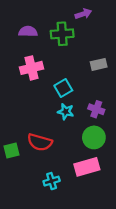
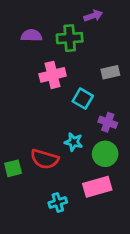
pink cross: (31, 68) -> (53, 75), moved
cyan square: (63, 88) -> (83, 99), moved, turned -30
cyan star: (66, 112) -> (74, 142), moved

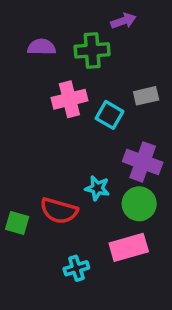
cyan square: (83, 99) -> (110, 115), moved
purple cross: (108, 122) -> (143, 162), size x1.5
green square: (13, 168) -> (17, 223), turned 30

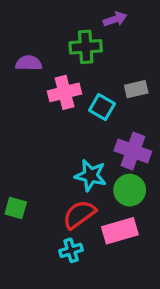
purple semicircle: (42, 47) -> (29, 63), moved
cyan star: (97, 188) -> (91, 175), size x1.4
red semicircle: (59, 211) -> (79, 215), moved, turned 128

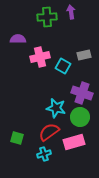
purple arrow: (115, 19) -> (71, 12), turned -80
green cross: (86, 47) -> (47, 17), moved
green square: (16, 208) -> (17, 138), moved

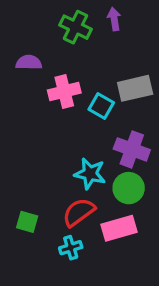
green cross: (47, 17) -> (75, 27), turned 30
gray rectangle: (84, 55) -> (135, 88), size x1.5

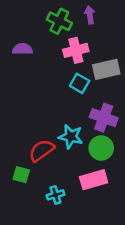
pink cross: (64, 91) -> (76, 50), moved
red semicircle: (79, 212) -> (42, 151), moved

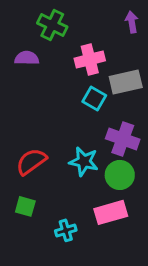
purple arrow: (90, 15) -> (132, 22), moved
green cross: (59, 21) -> (52, 25), moved
red semicircle: (42, 151) -> (31, 161), moved

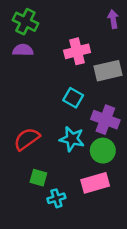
green cross: (52, 25) -> (25, 22), moved
cyan square: (94, 99) -> (73, 98), moved
green square: (25, 206) -> (38, 178), moved

